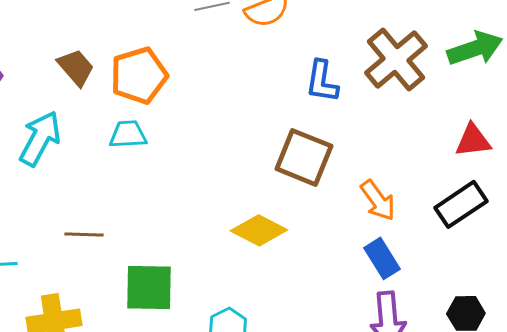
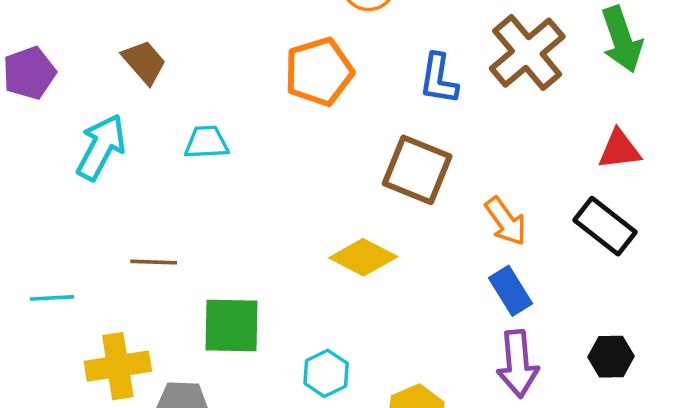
green arrow: (475, 48) -> (622, 39), turned 90
orange pentagon: (139, 75) -> (319, 72), moved
black rectangle: (461, 204) -> (605, 226), turned 72

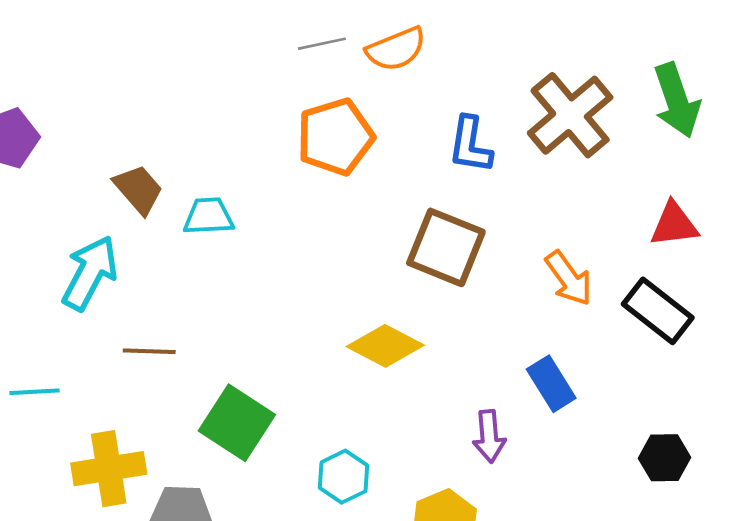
brown trapezoid: (144, 62) -> (138, 189), moved
cyan arrow: (101, 147) -> (90, 273), moved
orange arrow: (506, 221) -> (569, 278), moved
green square: (232, 325) -> (237, 423), turned 32
purple arrow: (518, 364) -> (489, 436), moved, size x0.7

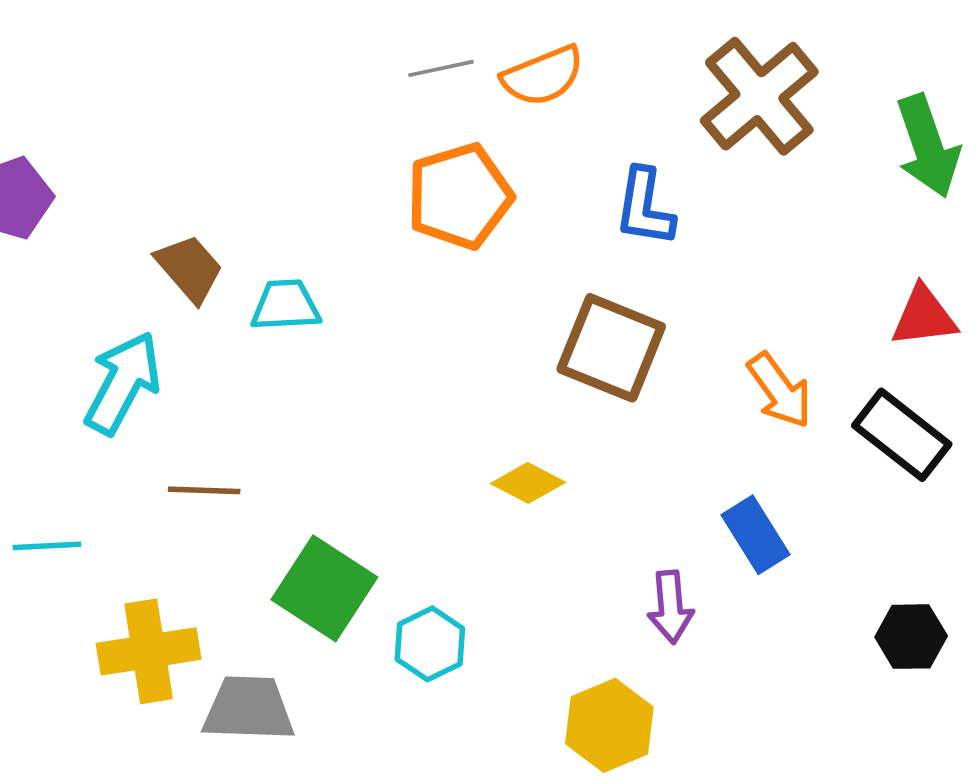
brown cross: (570, 115) -> (759, 96), moved
yellow diamond: (385, 346) -> (528, 483), size x0.7
cyan hexagon: (343, 477) -> (430, 644), moved

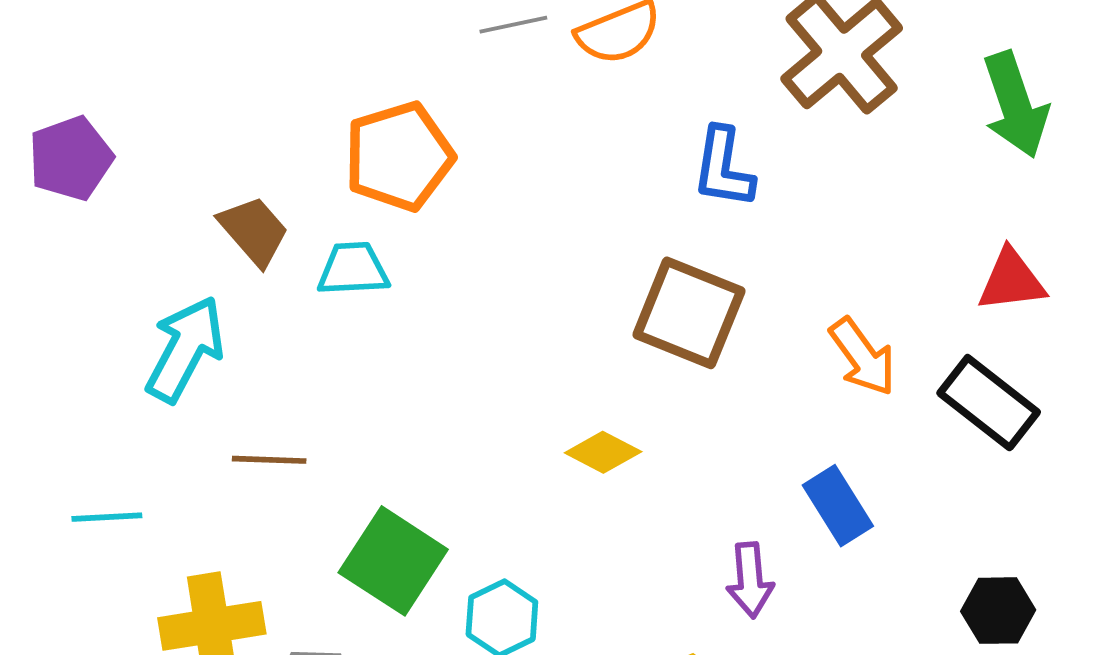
orange pentagon: (460, 196) -> (399, 156), moved

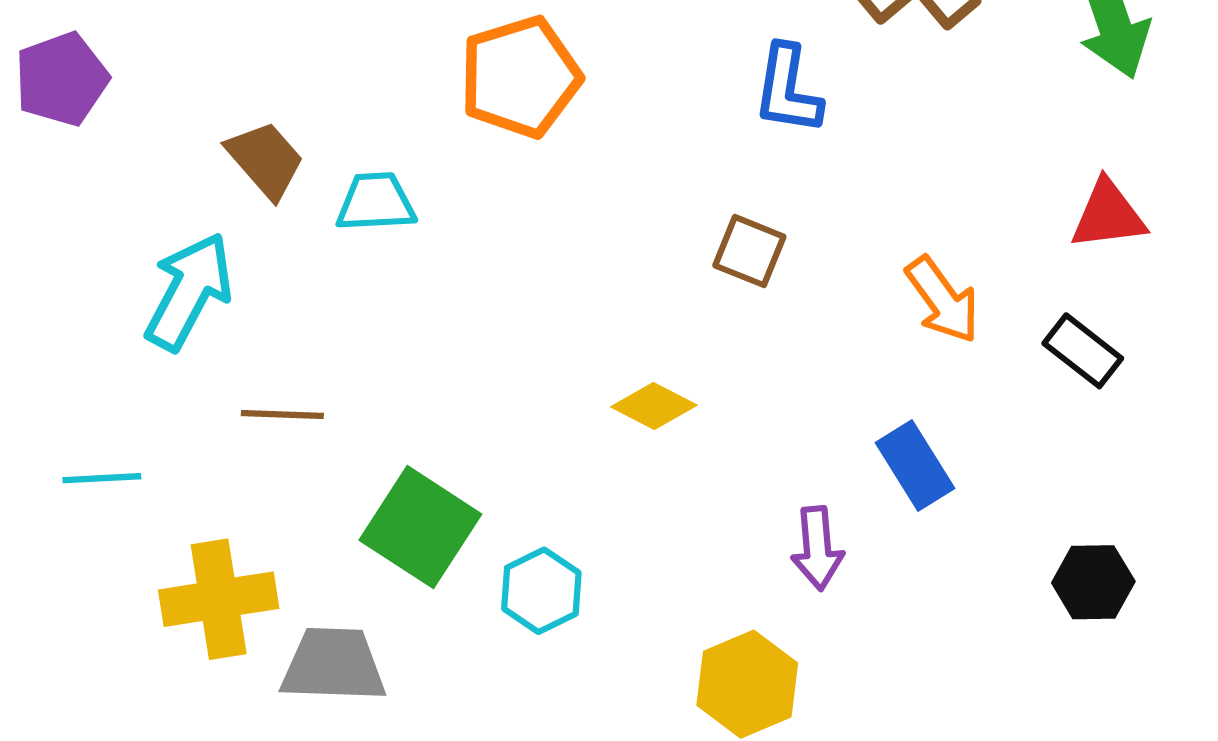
orange pentagon: (399, 156) -> (520, 77), moved
brown square: (689, 313) -> (749, 251), size x0.6
black rectangle: (989, 403) -> (1083, 351), size x0.7

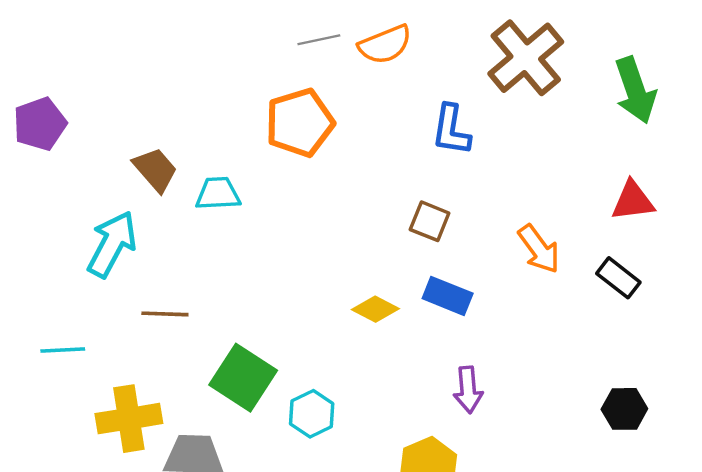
blue rectangle: (915, 465) -> (448, 296), moved, turned -36

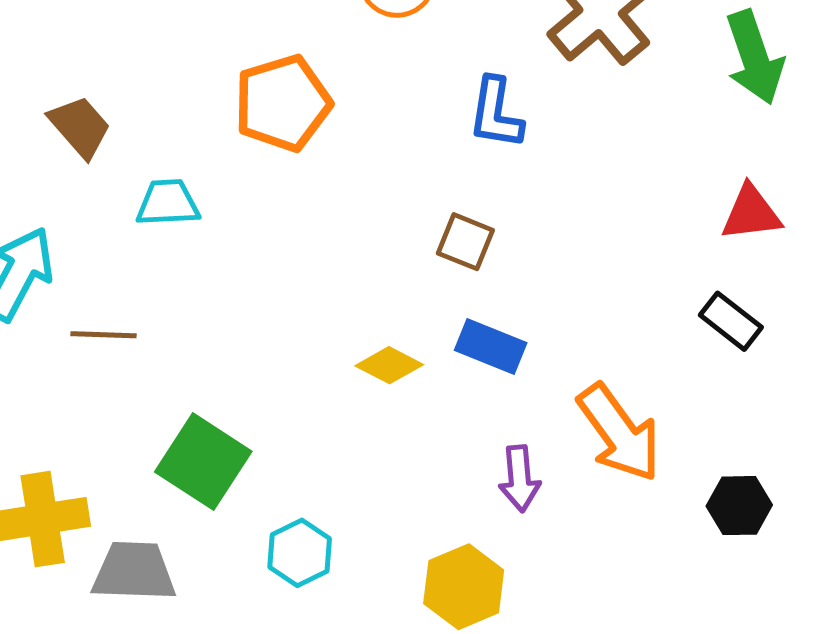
brown trapezoid: (155, 170) -> (80, 127), moved
orange arrow: (539, 249) -> (619, 433), moved, size x1.4
brown line: (165, 314) -> (103, 335), moved
cyan hexagon: (312, 414) -> (300, 553), moved

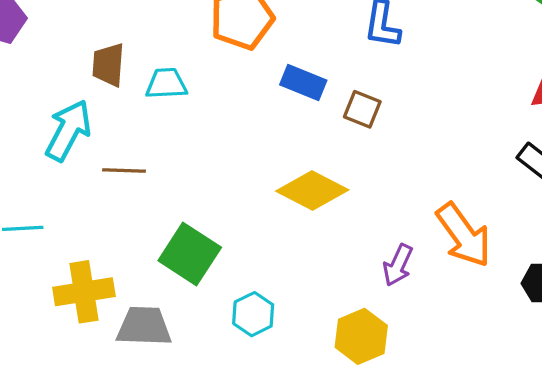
brown trapezoid: (80, 127) -> (108, 65), moved, turned -135
blue rectangle: (491, 347) -> (303, 83), moved
yellow diamond: (389, 365) -> (312, 191), size x1.6
purple arrow: (519, 478) -> (398, 265), turned 30

